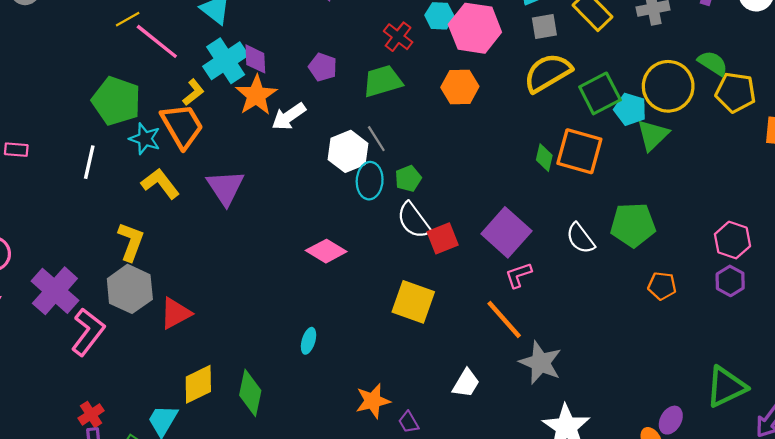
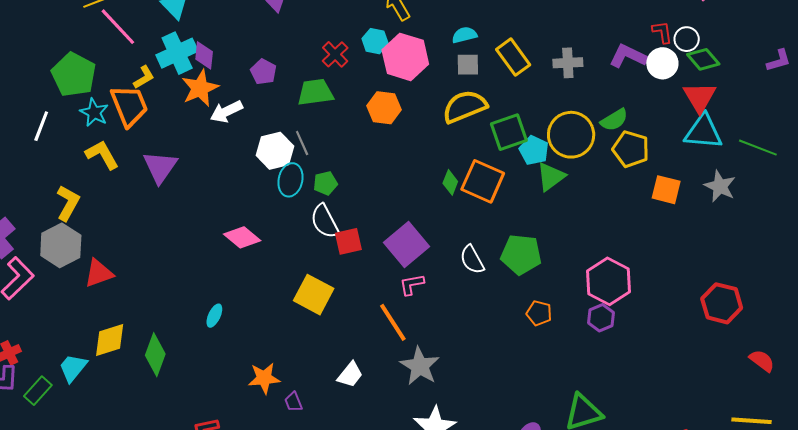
green semicircle: (713, 63) -> (614, 120), turned 108
pink hexagon: (732, 240) -> (608, 281), size x1.4

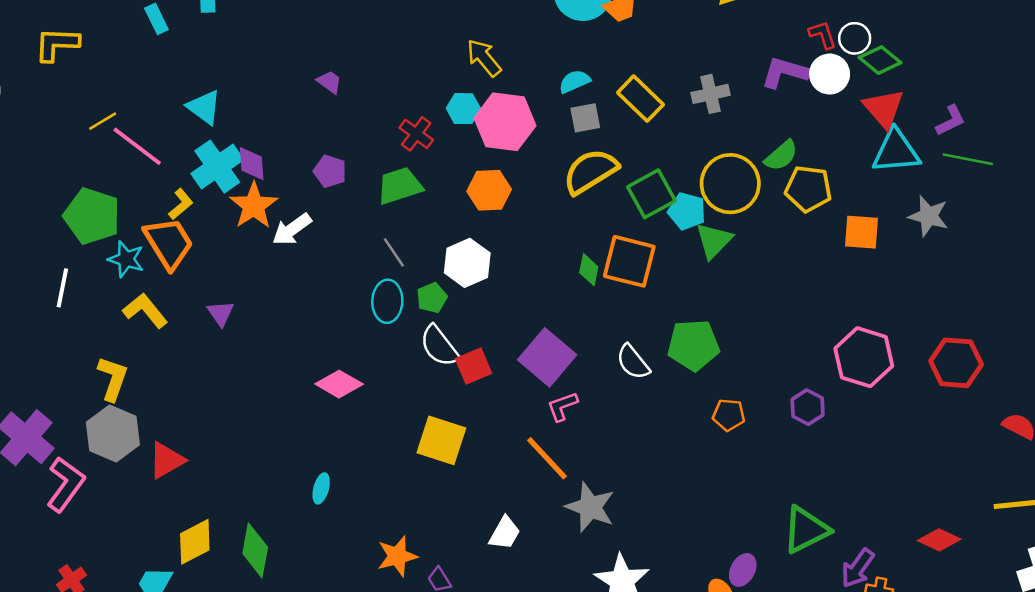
purple L-shape: (779, 60) -> (951, 120), moved
white hexagon: (275, 151) -> (467, 263), moved
purple triangle: (160, 167) -> (221, 313), size x0.6
pink hexagon: (608, 281) -> (864, 357), moved

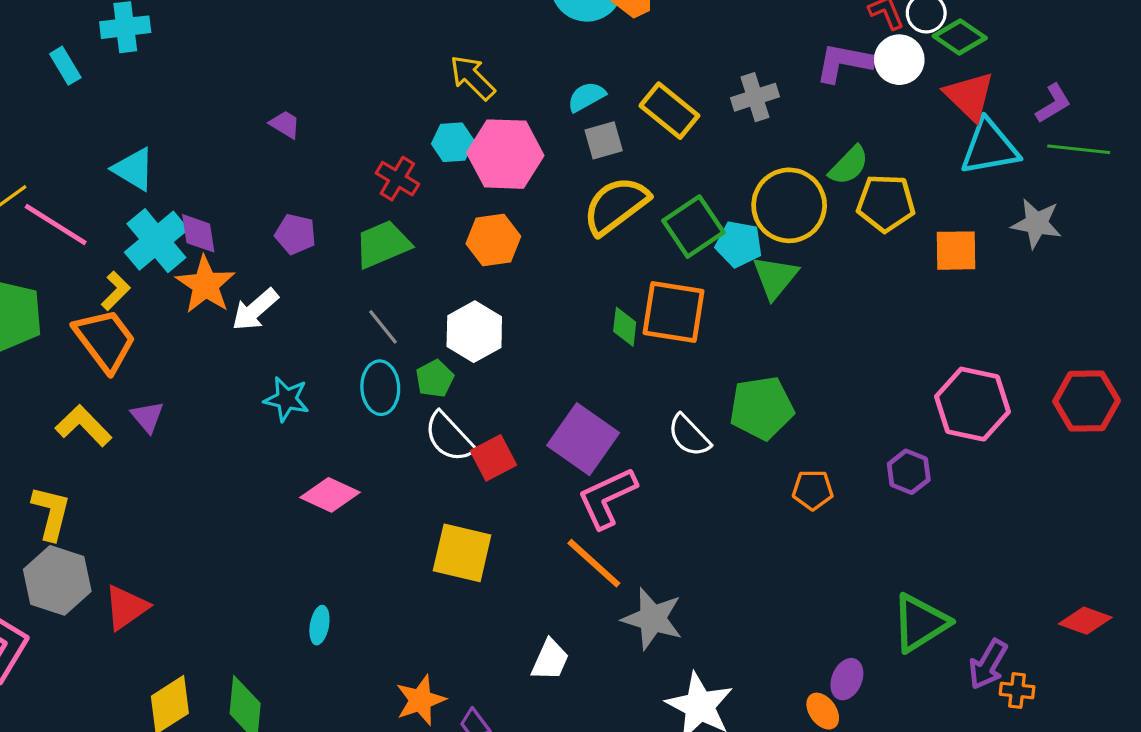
cyan star: (126, 259) -> (286, 399), moved
purple triangle: (221, 313) -> (147, 417), moved
pink L-shape: (562, 406) -> (607, 498), size x1.6

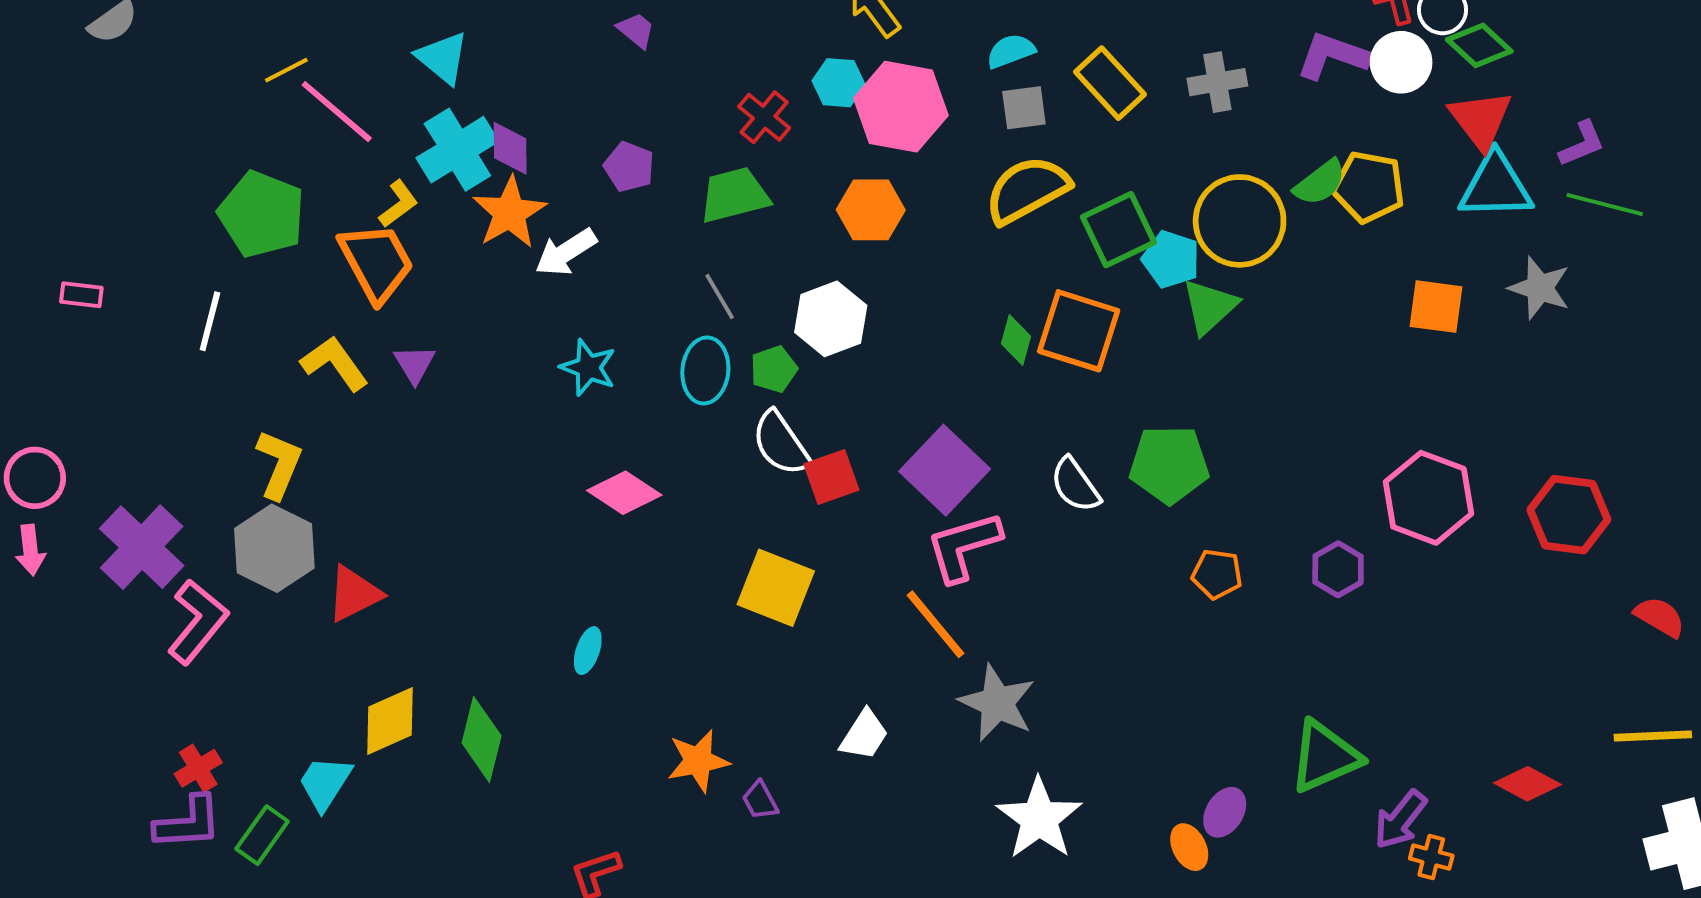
yellow pentagon: (886, 203) -> (1369, 187), moved

